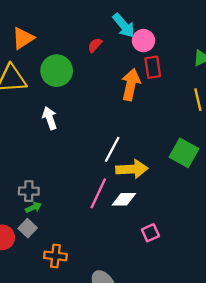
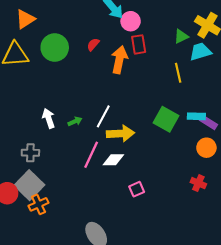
red semicircle: (95, 45) -> (93, 44), moved
white arrow: (50, 118) -> (49, 118), moved
green arrow: (33, 207) -> (75, 121), moved
gray square: (28, 228) -> (29, 185), size x1.8
orange cross: (55, 256) -> (38, 204), moved, turned -30

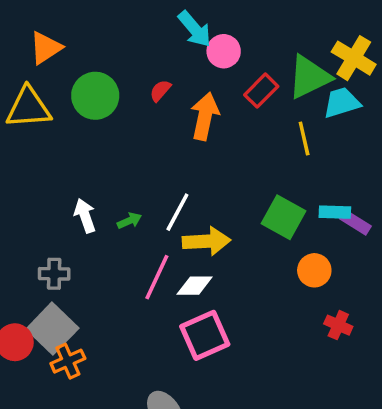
green triangle: (181, 36) -> (309, 77), size x1.8
red rectangle: (139, 44) -> (261, 91), moved, turned 54
orange circle: (206, 148) -> (314, 270), moved
pink square: (137, 189) -> (205, 335), moved, size x1.8

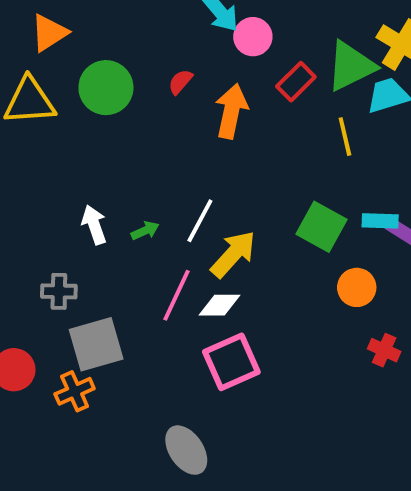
yellow arrow: (206, 241) -> (233, 254), turned -45
gray square: (52, 329) -> (96, 344), moved, turned 30

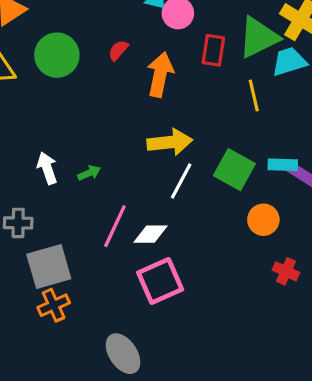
red rectangle: (296, 82) -> (213, 50), turned -36
white line: (200, 221) -> (181, 181), moved
yellow arrow: (233, 254) -> (170, 142), moved, turned 42
orange cross: (75, 391) -> (54, 305), moved

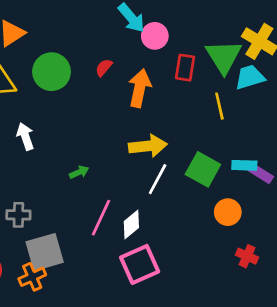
green triangle: (259, 37) -> (224, 57), turned -36
white arrow: (47, 168) -> (25, 136), moved
white diamond: (150, 234) -> (131, 225), turned -40
orange cross: (54, 305) -> (32, 277), moved

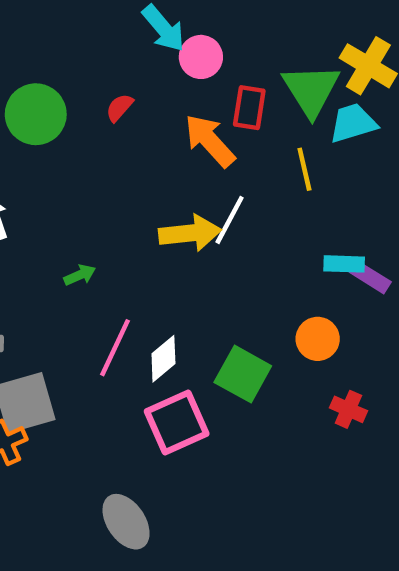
orange arrow: (140, 88) -> (210, 141), moved, turned -54
green square: (203, 169) -> (243, 374), moved
white line: (158, 179) -> (230, 220), moved

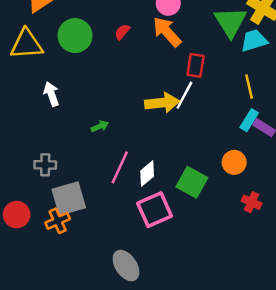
red rectangle: (249, 108) -> (196, 65), moved
orange arrow: (210, 141) -> (167, 32), moved
yellow line: (304, 169) -> (249, 87), moved
cyan rectangle: (344, 264) -> (249, 120), turned -60

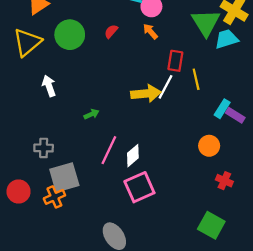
orange arrow: (167, 32) -> (150, 31), size x0.6
yellow triangle: (27, 44) -> (27, 42), turned -36
yellow line: (249, 87) -> (196, 79), moved
green square: (192, 182) -> (211, 225), moved

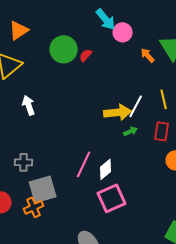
orange arrow: (150, 31) -> (148, 55), moved
green circle: (70, 35) -> (64, 49), moved
red rectangle: (175, 61) -> (162, 131), moved
green arrow: (91, 114) -> (131, 131), moved

